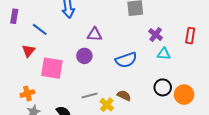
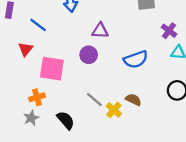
orange cross: (27, 94) -> (37, 97), moved
gray line: (89, 96) -> (94, 100), turned 56

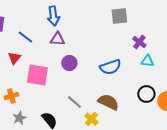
purple triangle: (100, 31) -> (57, 39), moved
orange cross: (37, 97) -> (11, 96), moved
brown semicircle: (133, 100) -> (108, 102), size x1.5
yellow cross: (114, 110) -> (91, 119), moved

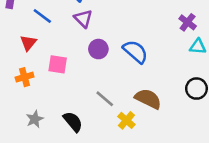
purple triangle: (57, 39) -> (83, 18), turned 42
blue semicircle: (110, 67) -> (135, 52), moved, turned -120
pink square: (37, 75) -> (58, 64), size x0.7
orange cross: (11, 96) -> (25, 77), moved

